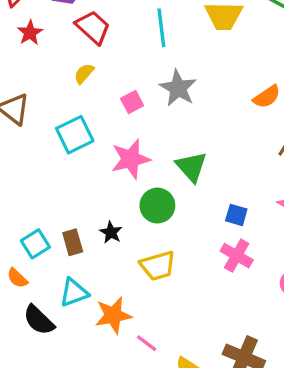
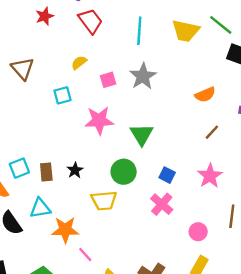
yellow semicircle: (84, 74) -> (79, 63), moved
cyan square: (75, 135) -> (63, 95), size x0.7
green circle: (157, 206) -> (124, 172), moved

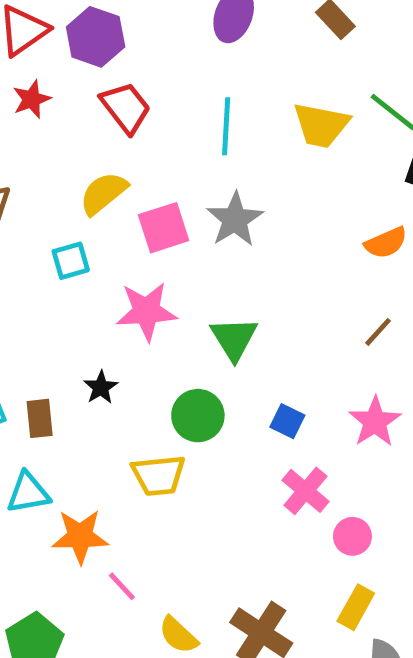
yellow semicircle: (79, 63) -> (103, 193), size x1.5
pink square: (108, 80) -> (164, 228), size x1.5
orange semicircle: (205, 95) -> (386, 243), moved
black star: (75, 170) -> (101, 387), moved
pink cross: (162, 204) -> (305, 491), moved

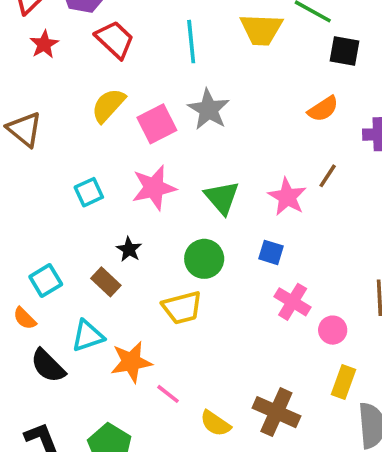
cyan square: (71, 261) -> (89, 192), moved
brown rectangle: (40, 418) -> (106, 282), moved, turned -32
pink star: (375, 422) -> (287, 197), moved

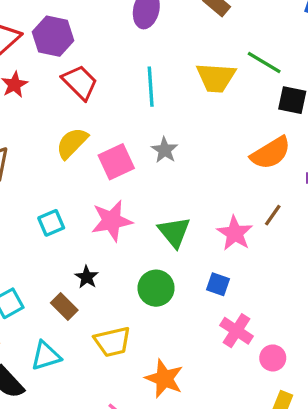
gray star: (209, 109) -> (165, 150), size x0.7
orange semicircle: (323, 109) -> (271, 153), size x1.4
yellow trapezoid: (182, 308) -> (113, 342), moved
orange star: (131, 362) -> (164, 379), moved, turned 30

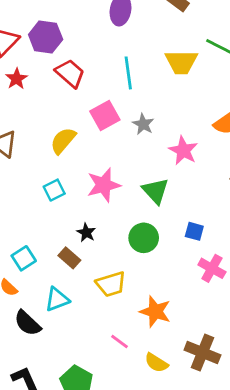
yellow semicircle: (72, 143) -> (63, 141), moved
pink square: (116, 162) -> (105, 116), moved
pink star: (235, 233) -> (183, 151), moved

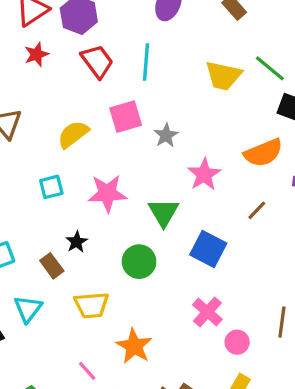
cyan line: (128, 73) -> (146, 62), moved
blue square: (194, 231) -> (208, 249), moved, size x1.6
cyan triangle: (57, 299) -> (28, 309), turned -44

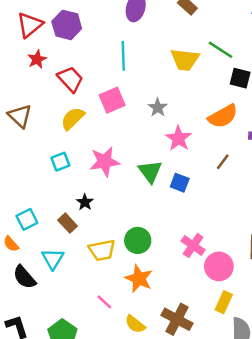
red trapezoid: (97, 61) -> (70, 79), moved
gray star: (166, 135) -> (158, 108), moved
blue square: (208, 249) -> (180, 183), moved, size x0.7
green circle: (139, 262) -> (138, 240), moved
pink circle: (237, 342) -> (219, 266), size x1.5

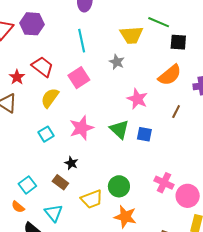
red star: (37, 59) -> (17, 77), moved
gray star: (158, 108) -> (117, 62), moved

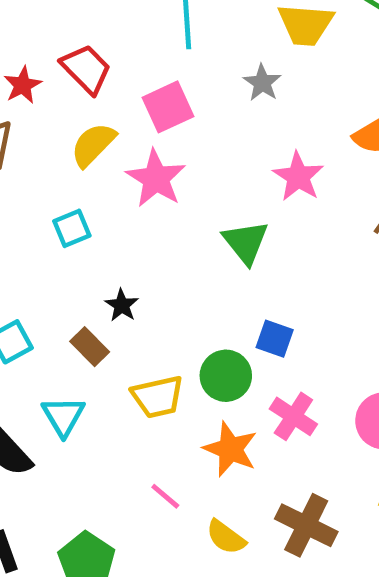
pink star: (81, 128) -> (156, 178), moved, turned -30
blue square: (144, 134) -> (275, 339), moved
pink cross: (164, 183) -> (293, 416), moved

